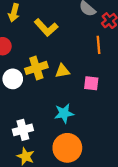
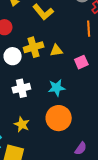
pink square: (91, 83) -> (81, 62), turned -32
white cross: (23, 130) -> (21, 88), moved

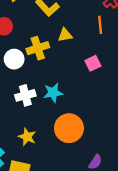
yellow triangle: (56, 51) -> (65, 35), moved
cyan star: (57, 88) -> (53, 93), moved

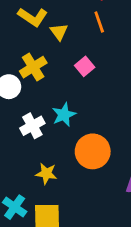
yellow triangle: (65, 35) -> (59, 32), moved, turned -42
pink square: (93, 63) -> (85, 66), moved

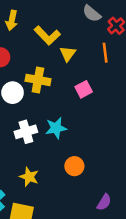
yellow cross: (33, 67) -> (38, 80), turned 30
orange circle: (93, 151) -> (74, 166), size x0.6

